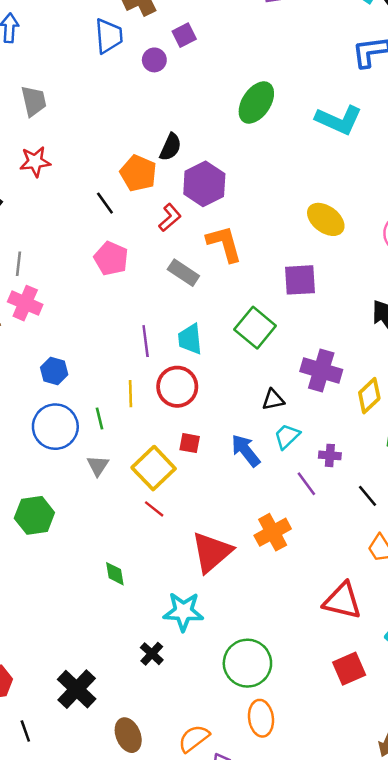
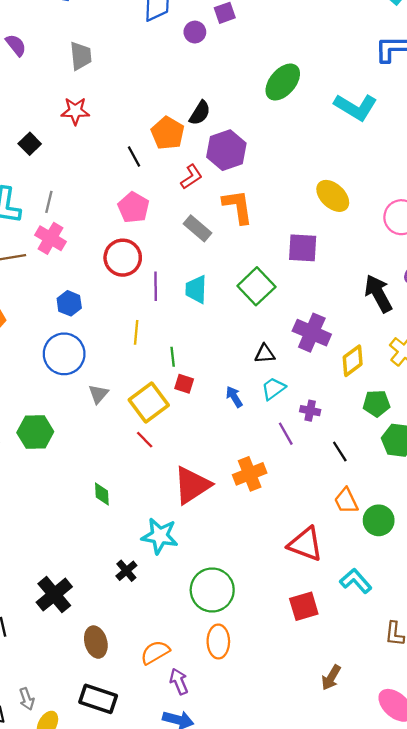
red circle: (177, 387) -> (123, 258), moved
green line: (99, 419) -> (173, 357), moved
blue arrow: (246, 450) -> (234, 397), size x0.7

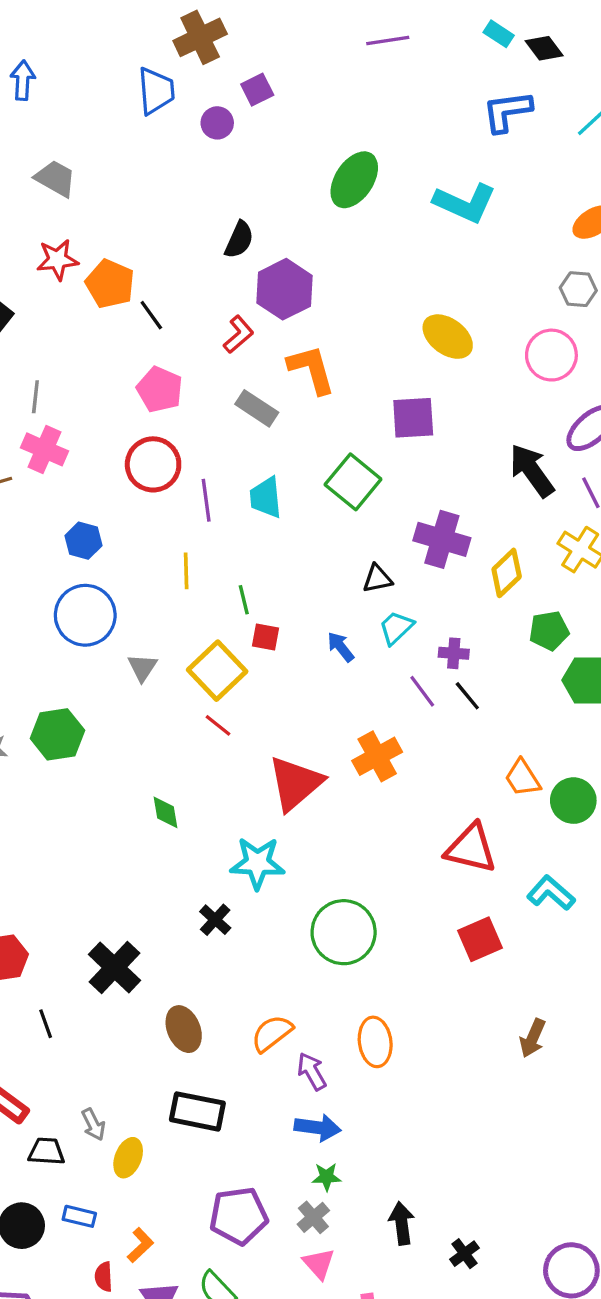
gray trapezoid: (81, 56) -> (55, 178), turned -48
orange pentagon: (168, 133) -> (110, 284), moved
black line: (340, 452) -> (467, 696), moved
orange ellipse: (218, 641) -> (375, 1042), moved

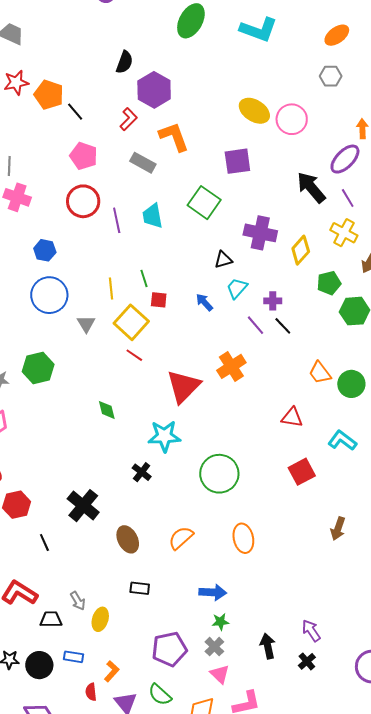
pink circle: (551, 355) -> (292, 119), moved
yellow line: (186, 571) -> (111, 289), moved
red triangle: (471, 848) -> (292, 417), size x0.7
purple arrow: (312, 1071) -> (311, 631), moved
black rectangle: (197, 1111) -> (140, 588), size x0.6

